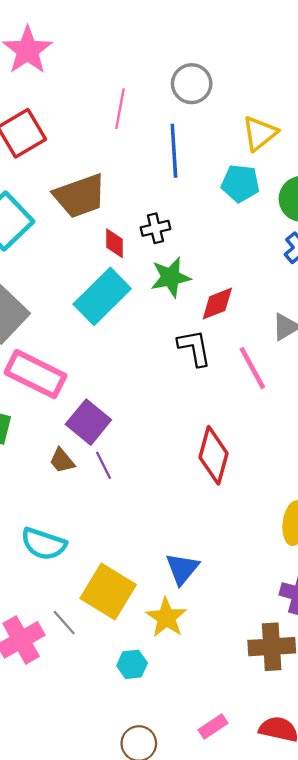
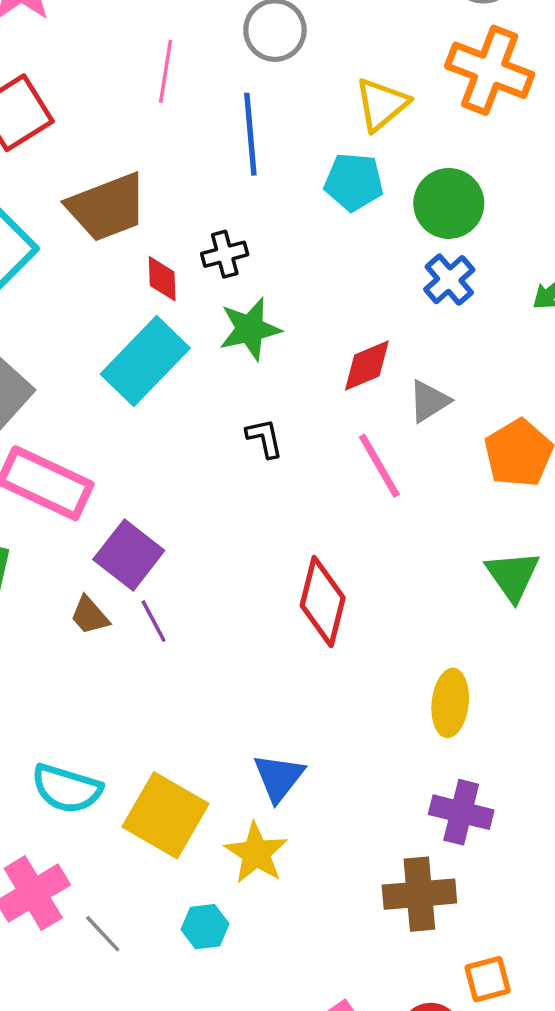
red diamond: (217, 304) -> (367, 365), moved
black L-shape: (194, 348) -> (264, 438), moved, size x0.7
cyan semicircle: (44, 544) -> (67, 789), moved
gray line: (64, 623) -> (103, 934), moved

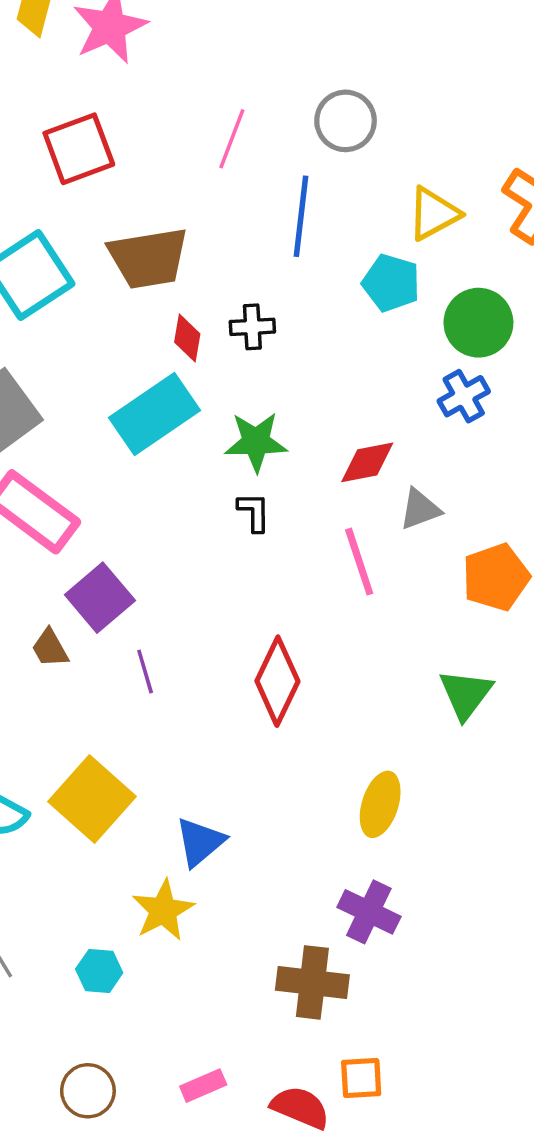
green star: (250, 329) -> (256, 442), moved
purple line: (154, 621) -> (145, 671), moved
yellow square: (166, 815) -> (92, 799), moved

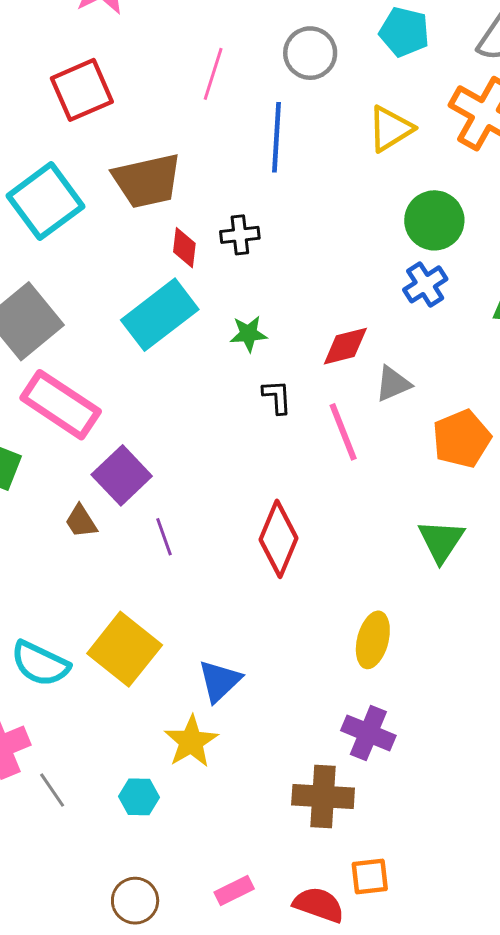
cyan pentagon: (391, 283) -> (404, 32), moved
green star: (256, 442) -> (248, 334), size x0.7
black L-shape: (254, 512) -> (277, 397), moved

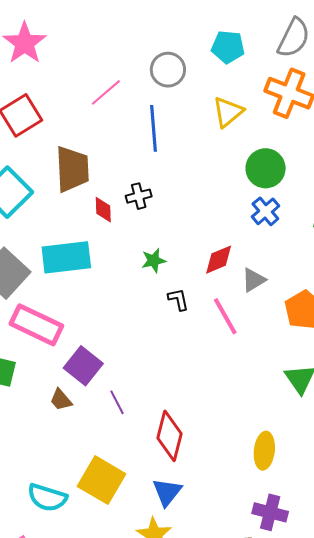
pink line: (213, 74) -> (106, 92), turned 40
brown trapezoid: (147, 181) -> (72, 169), turned -72
cyan rectangle: (160, 315) -> (66, 257), moved, turned 39
red diamond: (278, 539) -> (170, 436), moved

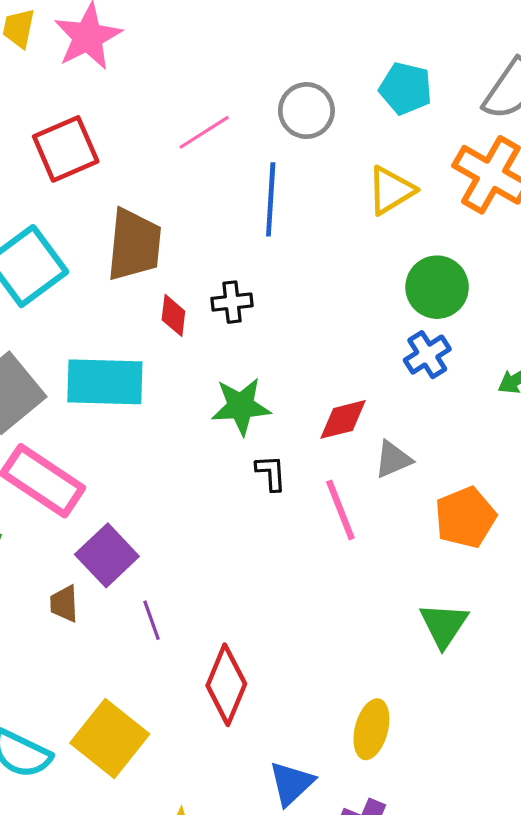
green star: (154, 260) -> (241, 406), size x1.5
brown trapezoid: (61, 400) -> (64, 604), turned 30
blue triangle: (167, 492) -> (291, 783), moved

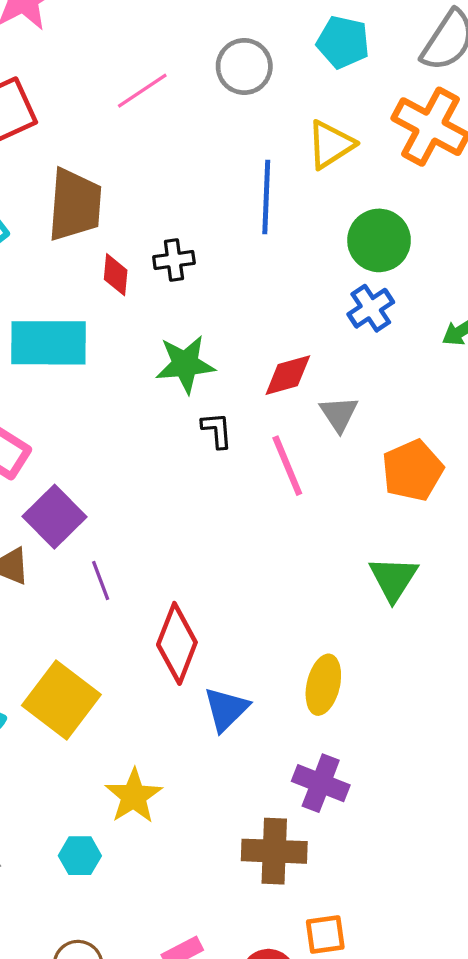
blue line: (271, 199) -> (266, 197), moved
gray triangle: (393, 459) -> (339, 414), turned -39
blue triangle: (291, 783) -> (226, 709), moved

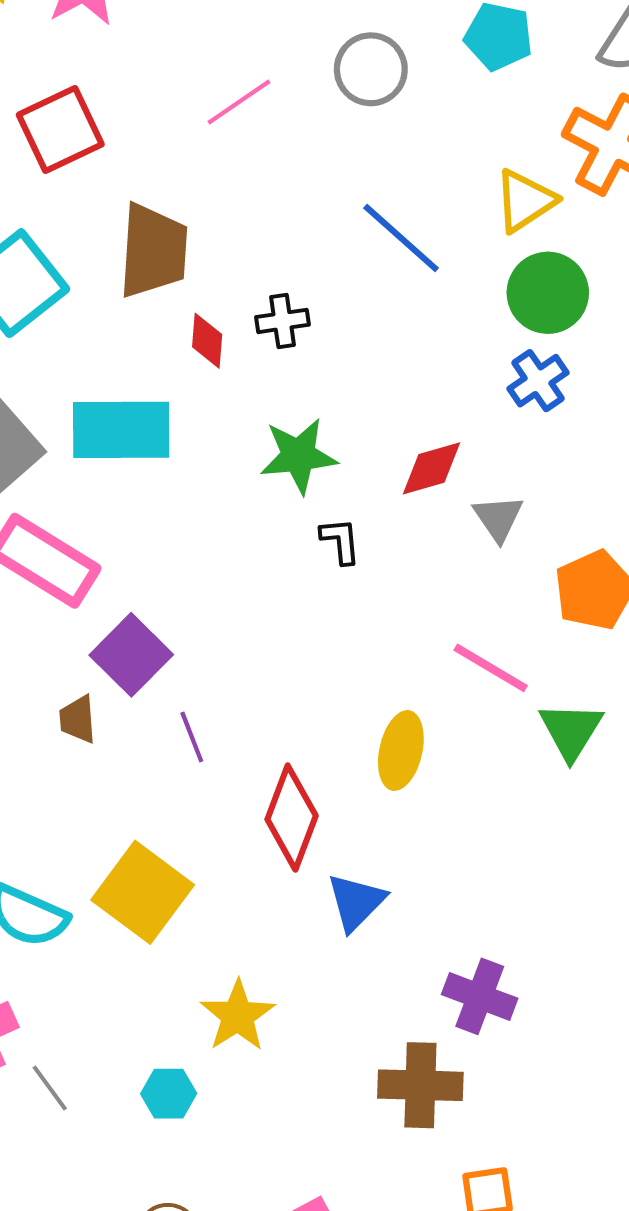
yellow triangle: (331, 145) -> (525, 201), moved
blue line: (266, 197) -> (401, 238), turned -50
pink line: (287, 466) -> (491, 668), moved, turned -36
yellow ellipse: (323, 685) -> (401, 751), moved

